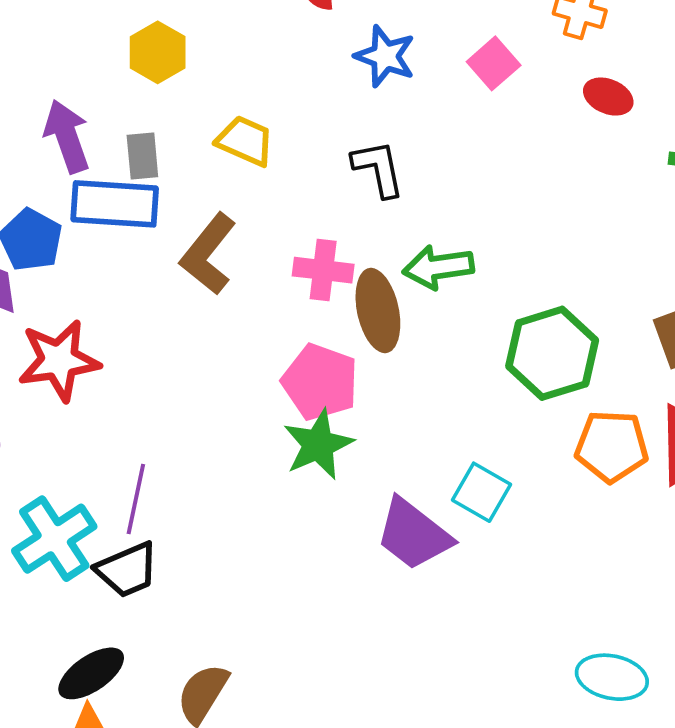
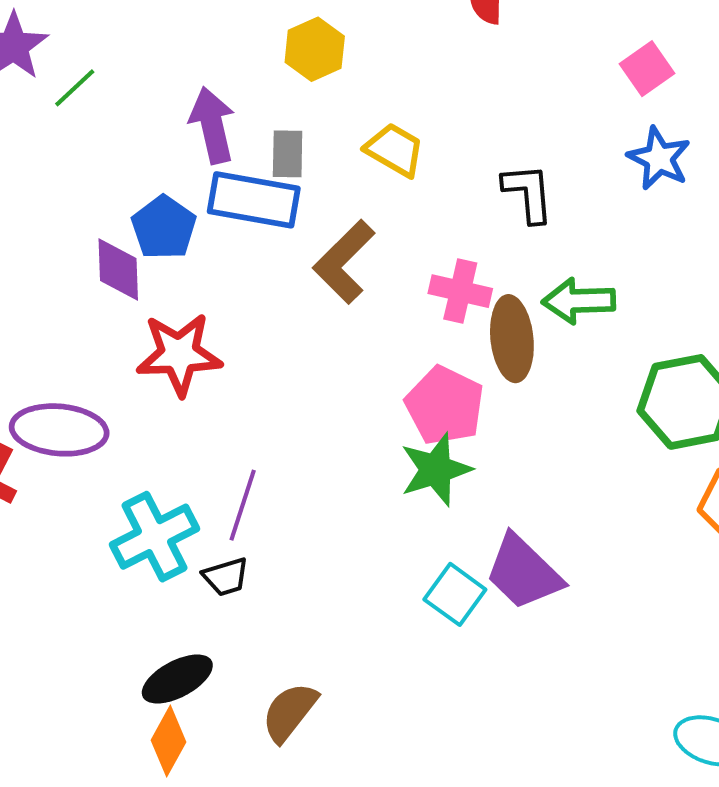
blue star: (385, 56) -> (659, 158), moved
pink square: (494, 63) -> (647, 69), moved
cyan square: (482, 492) -> (455, 594), moved
black trapezoid: (127, 570) -> (226, 577), size x0.7

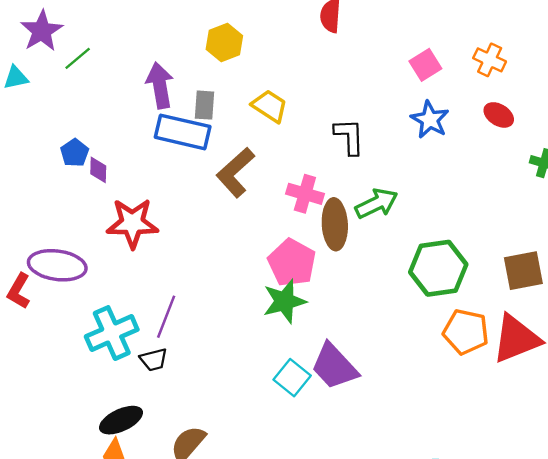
blue pentagon: (164, 228) -> (75, 153), moved, size x0.7
purple diamond: (118, 270) -> (98, 170), size x0.7
green arrow: (579, 301) -> (377, 204), turned 153

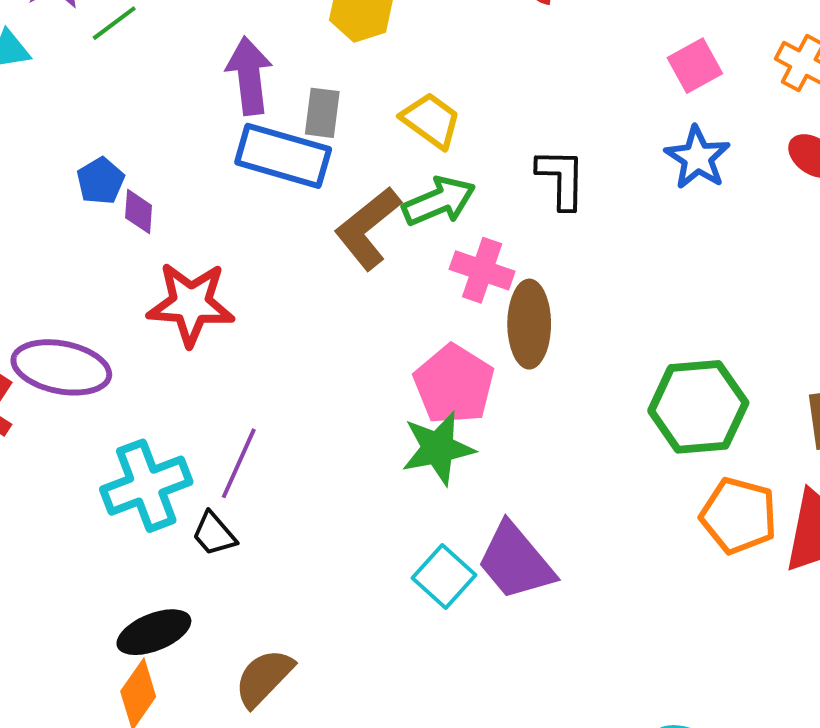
green arrow: (377, 204) -> (439, 201), moved
black trapezoid: (154, 360) -> (214, 534), turned 60

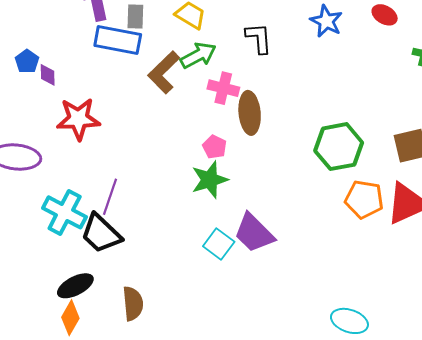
pink pentagon: (454, 384) -> (215, 147), size x0.6
cyan cross: (146, 486) -> (65, 212), turned -36
black trapezoid: (214, 534) -> (101, 234), size x1.8
brown semicircle: (264, 678) -> (133, 304), turned 136

